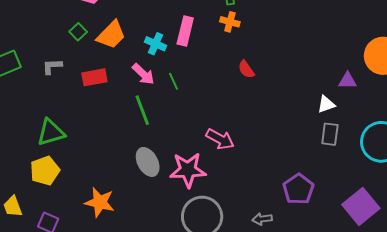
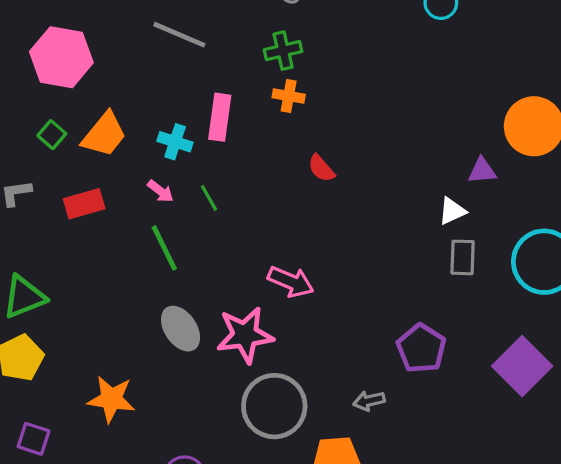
pink arrow: (143, 74) -> (160, 191), size x0.7

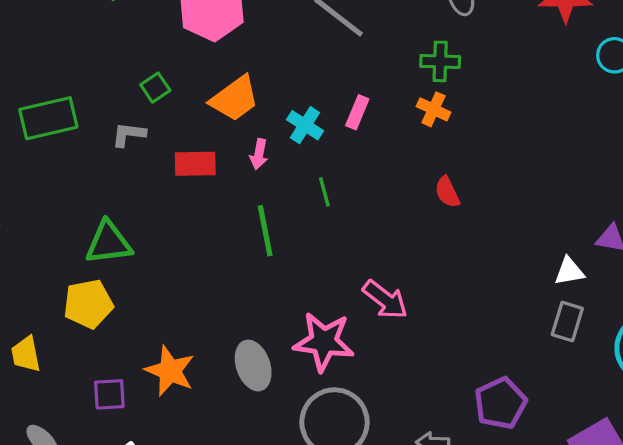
pink rectangle: (220, 117) -> (357, 112), size x0.7
green square: (52, 135) -> (155, 88), moved
pink arrow: (160, 191) -> (259, 154), moved, turned 48
gray ellipse: (181, 329) -> (253, 365), moved
purple square: (34, 439) -> (109, 394), moved, turned -36

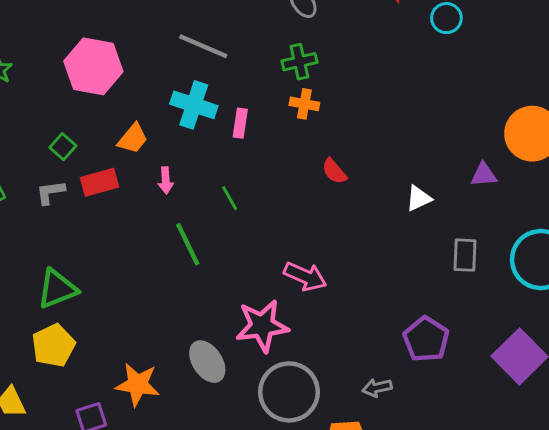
orange trapezoid: (235, 99) -> (133, 139), size x0.7
cyan cross: (305, 125) -> (194, 105), moved, size x1.4
red rectangle: (195, 164) -> (99, 182), moved
white triangle: (569, 271) -> (419, 198), moved

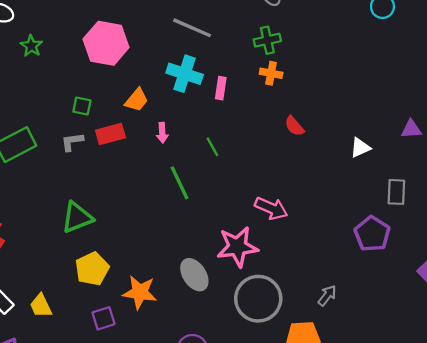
green square: (63, 147) -> (82, 106), turned -30
purple pentagon: (426, 339) -> (372, 234), moved
yellow pentagon: (53, 345) -> (92, 269), moved
gray arrow: (377, 388) -> (327, 296), turned 140

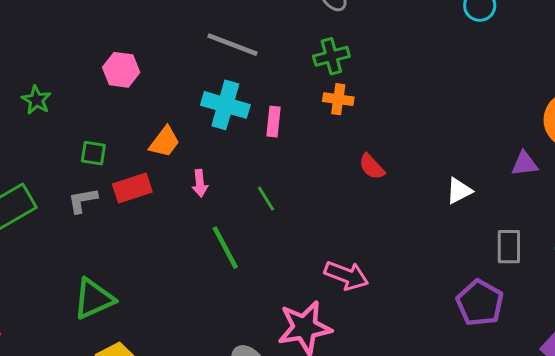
pink hexagon: (106, 43) -> (121, 70), size x0.6
green star: (31, 46) -> (36, 100), moved

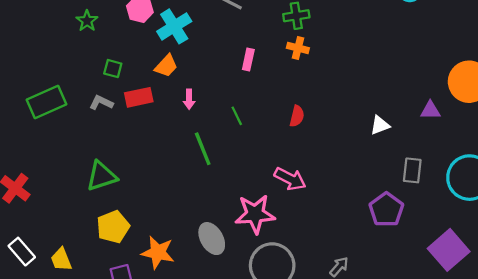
green star: (36, 100) -> (87, 21), moved
cyan cross: (225, 105) -> (174, 26), moved, turned 36
red semicircle: (372, 167) -> (297, 116), moved, turned -130
gray L-shape: (83, 200) -> (101, 103), turned 30

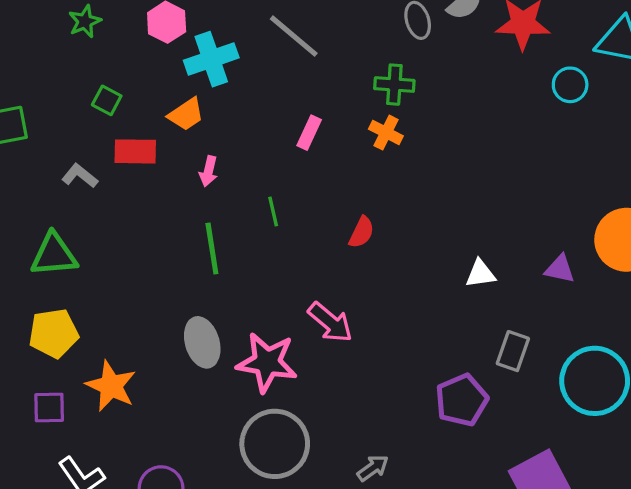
gray L-shape: (101, 103) -> (80, 176), moved
gray ellipse: (212, 239) -> (202, 342), moved

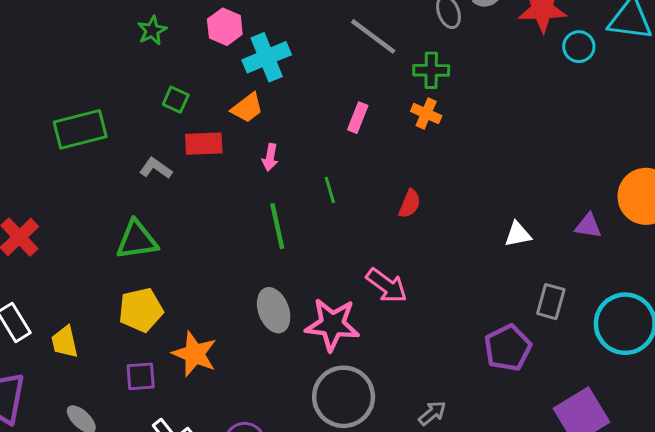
gray line: (294, 36) -> (373, 36), moved
cyan circle: (570, 85) -> (579, 47), moved

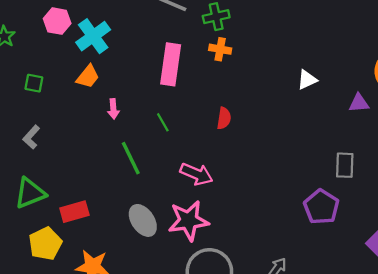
pink rectangle: (358, 118) -> (171, 64), size x1.8
red rectangle: (204, 144) -> (74, 212), moved
gray L-shape: (156, 168) -> (31, 137), turned -70
white triangle: (518, 234) -> (307, 80), moved
pink arrow: (387, 286) -> (196, 174), moved

